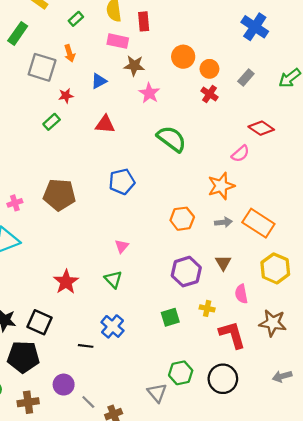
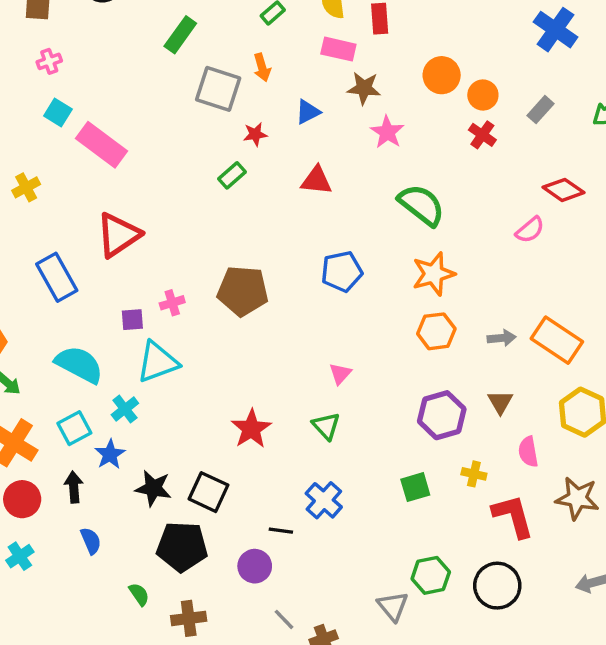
orange star: (221, 186) -> (434, 274), moved
purple circle: (64, 385) -> (255, 566), moved

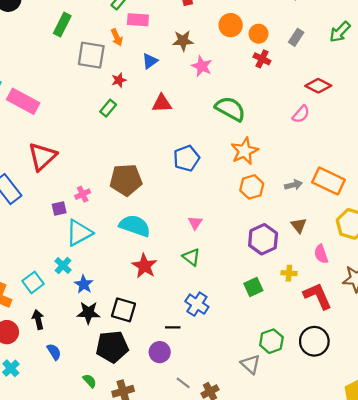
pink rectangle: (338, 49) -> (138, 20), moved
cyan semicircle: (79, 364) -> (135, 226), moved
blue star: (110, 454) -> (84, 284), moved

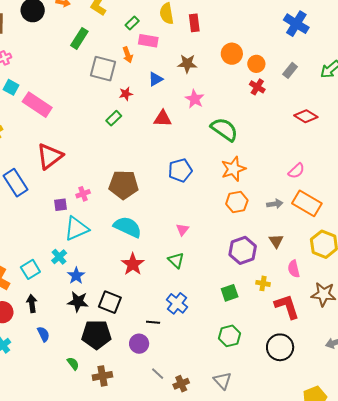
pink star: (202, 66) -> (195, 99), moved
pink semicircle: (301, 114) -> (296, 171), moved
green hexagon: (271, 341) -> (230, 336), moved
gray triangle: (250, 364) -> (222, 381), moved

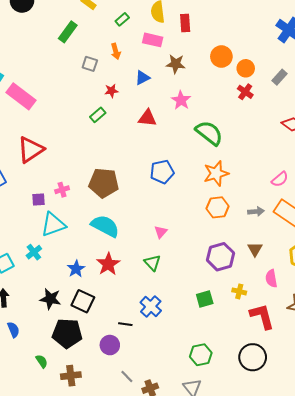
pink rectangle: (148, 41) -> (153, 40), moved
gray square: (103, 69) -> (90, 64), size x0.6
blue star: (76, 276) -> (76, 269), moved
green hexagon: (230, 336) -> (201, 355), moved

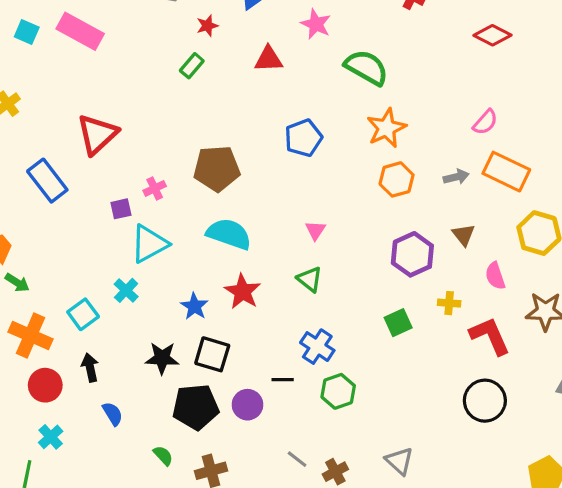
pink rectangle: (21, 96) -> (80, 31), moved
purple circle: (110, 345) -> (247, 405), moved
green hexagon: (201, 355) -> (338, 391), moved

